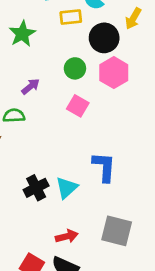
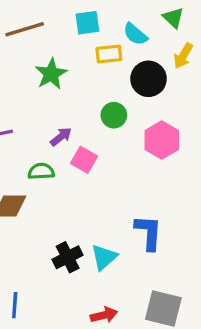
pink hexagon: (114, 73) -> (162, 140), moved
pink square: (78, 106) -> (84, 160), moved

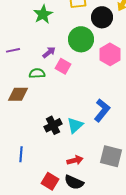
green circle: (114, 115) -> (81, 39), size x1.6
blue L-shape: (149, 232) -> (102, 110), turned 35

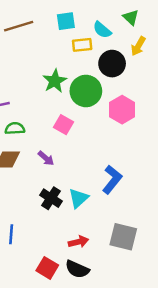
green star: (43, 14) -> (55, 81), moved
purple arrow: (49, 52) -> (46, 158), moved, turned 80
green semicircle: (37, 73) -> (15, 128), moved
black cross: (53, 125) -> (51, 198), turned -30

